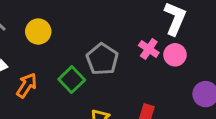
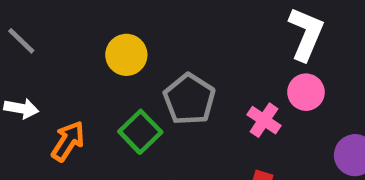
yellow circle: (38, 32) -> (126, 55), moved
pink cross: (149, 49) -> (264, 120), moved

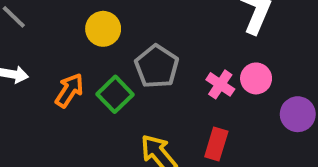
pink circle: (306, 92) -> (256, 78), moved
orange arrow: (68, 141) -> (69, 90), moved

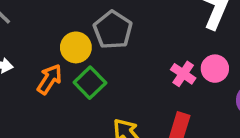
yellow circle: (103, 29) -> (76, 47), moved
gray pentagon: (157, 67) -> (113, 30), moved

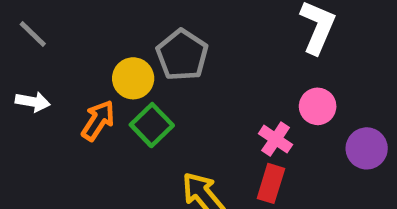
pink cross: (183, 74) -> (276, 139), moved

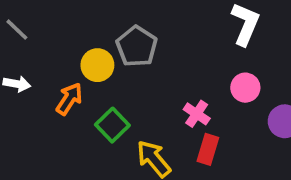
green square: (152, 125) -> (112, 125), moved
pink cross: (276, 139) -> (197, 114), moved

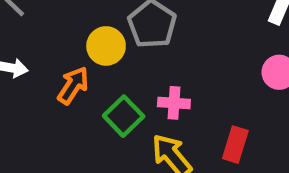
pink cross: (197, 114) -> (174, 103), moved, turned -30

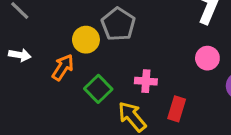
pink cross: (174, 103) -> (146, 81), moved

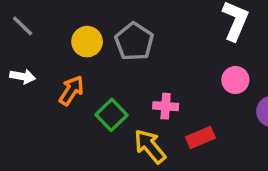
yellow circle: (86, 40) -> (87, 42), moved
red rectangle: (177, 109) -> (200, 138), turned 50

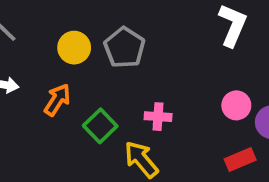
pink circle: (235, 80) -> (236, 105), moved
red rectangle: (200, 138) -> (240, 159), moved

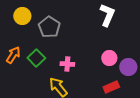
yellow circle: (74, 48) -> (22, 16), moved
green square: (100, 126) -> (36, 58), moved

